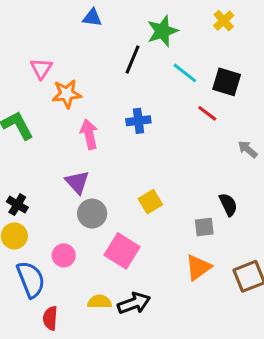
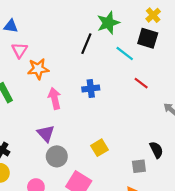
blue triangle: (92, 18) -> (11, 26), moved
black square: (227, 82) -> (148, 38), moved

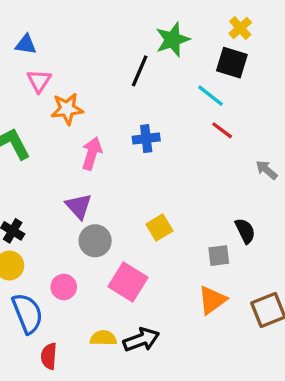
cyan line: (125, 53) -> (211, 96), moved
pink arrow: (55, 98) -> (92, 153), turned 30

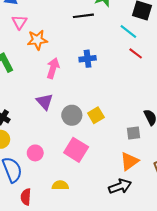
black line: (140, 71) -> (83, 16), turned 60
gray circle: (95, 241) -> (72, 115), moved
black arrow: (141, 340) -> (120, 186), moved

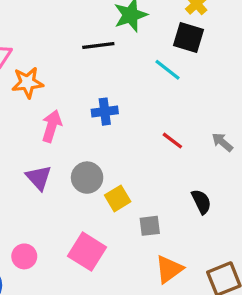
red line: (136, 53) -> (172, 141), moved
gray circle: (72, 115) -> (87, 178), moved
gray square: (134, 133) -> (150, 226), moved

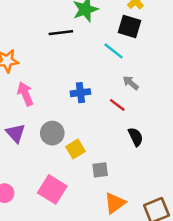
blue cross: (105, 112) -> (80, 93), moved
pink arrow: (52, 126) -> (25, 94), turned -40
gray arrow: (222, 142) -> (131, 83), moved
black semicircle: (201, 202) -> (136, 137), moved

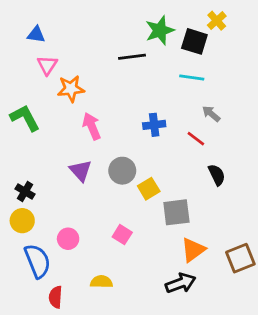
black square: (129, 26) -> (194, 41), moved
cyan line: (114, 51) -> (192, 78), turned -30
gray square: (100, 170) -> (176, 212), size x1.5
pink square: (52, 189) -> (122, 235), size x0.6

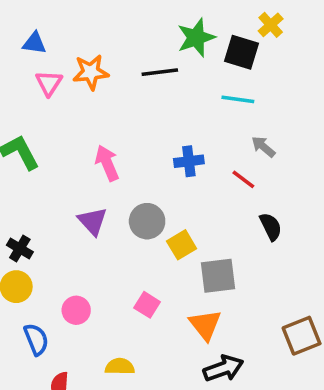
orange star: (71, 89) -> (91, 72), moved
orange triangle: (193, 250) -> (205, 325), moved, turned -32
blue semicircle: (38, 261) -> (36, 339), size x0.7

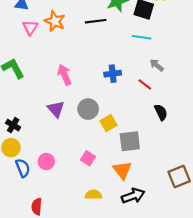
orange star: (91, 72) -> (55, 21), turned 30
blue semicircle: (36, 339) -> (23, 168), moved
yellow semicircle: (120, 367) -> (93, 195), moved

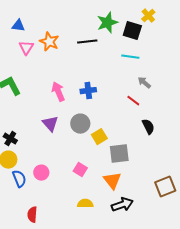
blue cross: (113, 74) -> (88, 91), moved

